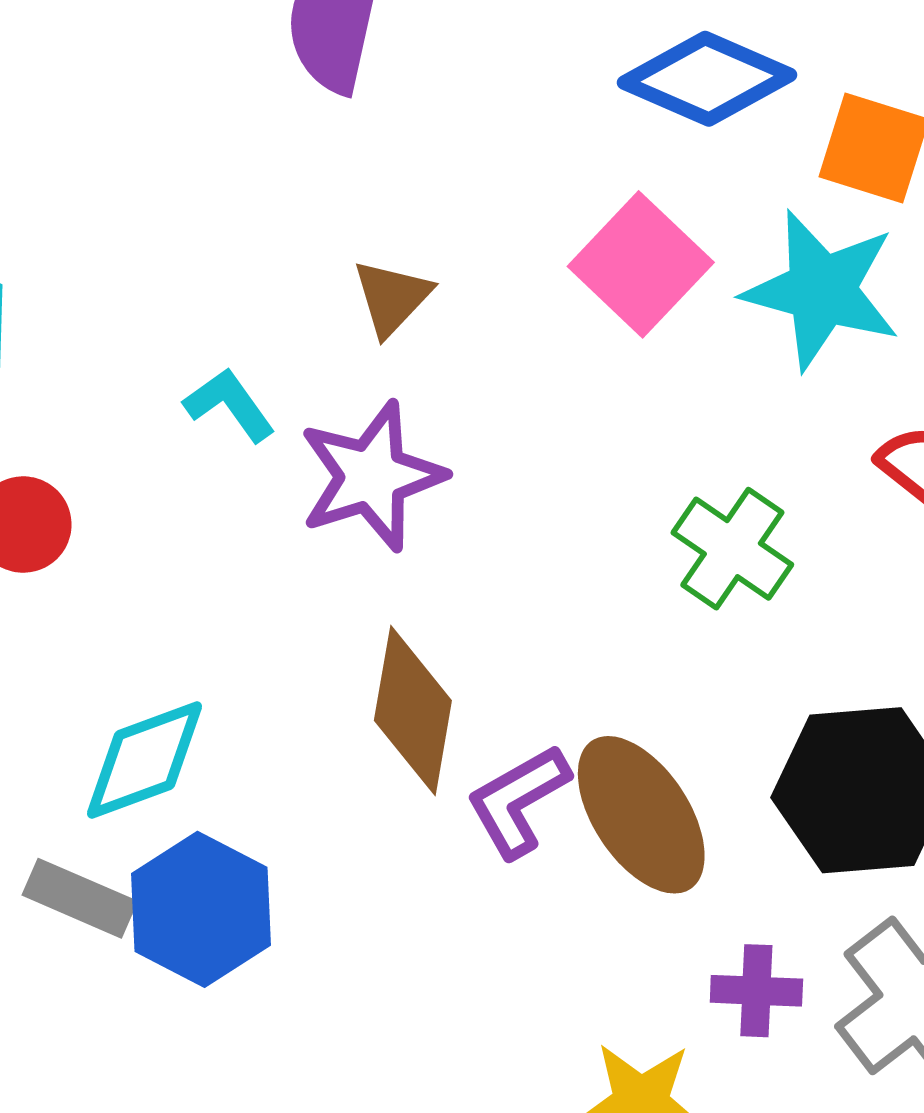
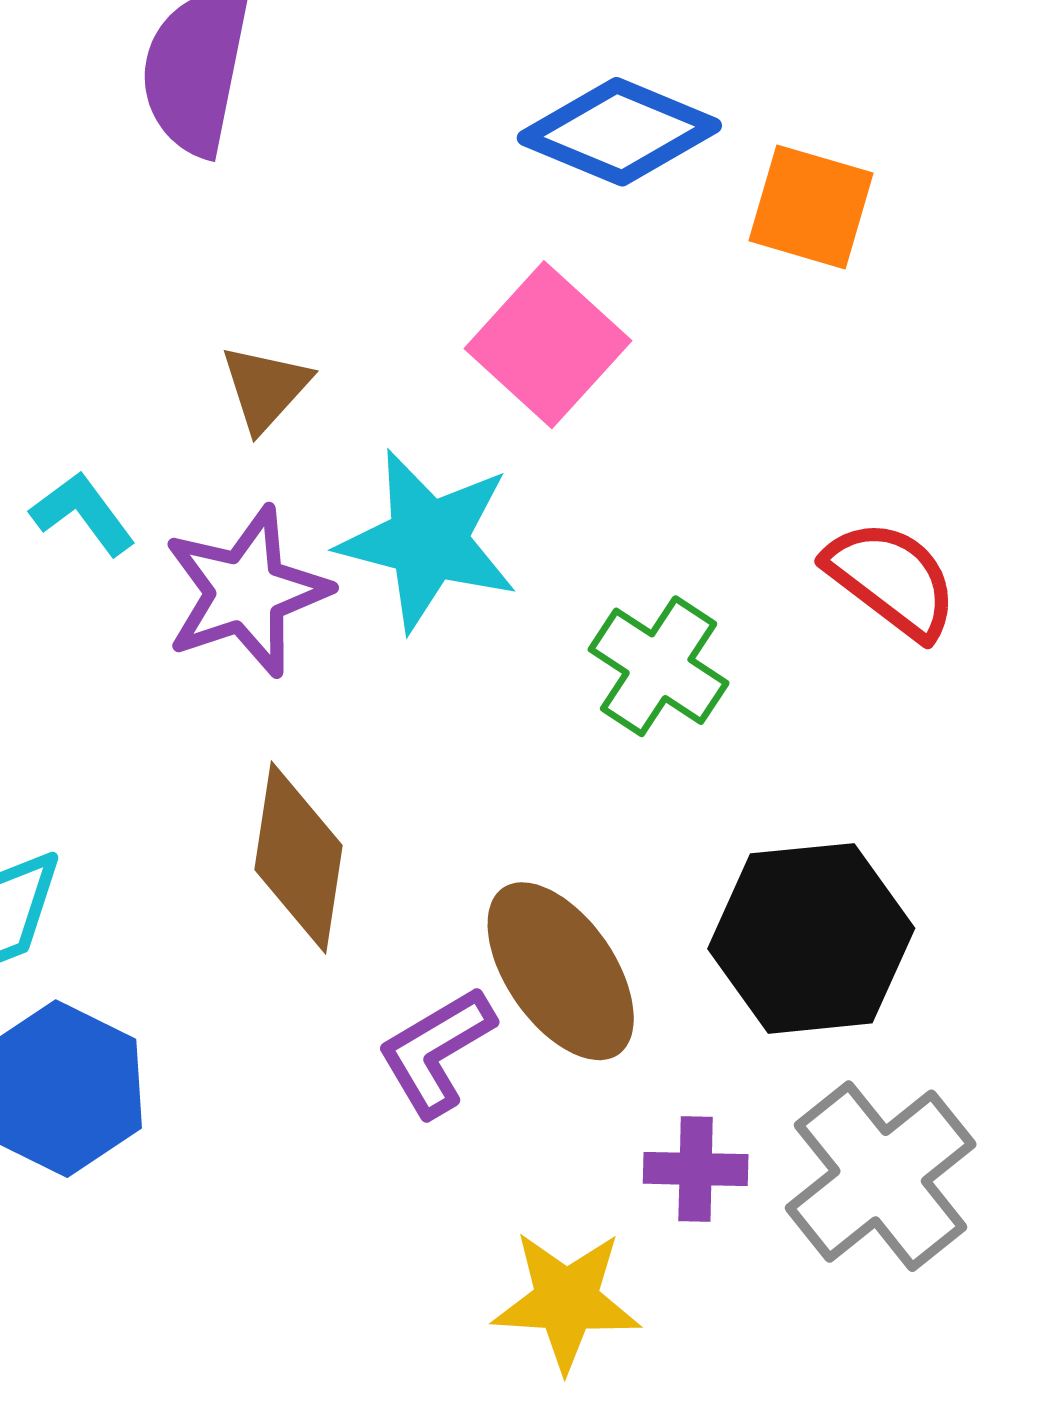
cyan star: (822, 290) -> (428, 540), moved
purple L-shape: (518, 801) -> (436, 1051), moved

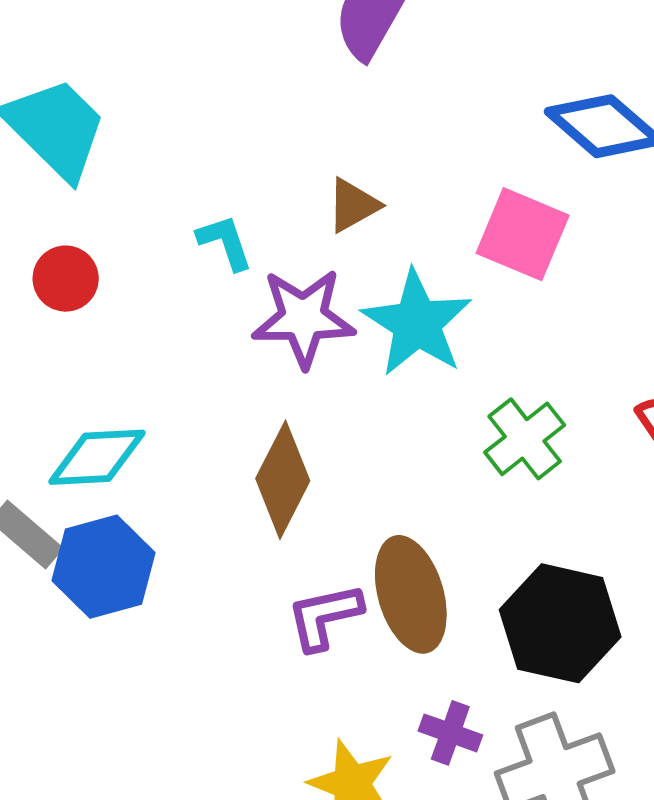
pink square: (548, 345) -> (523, 234), turned -38

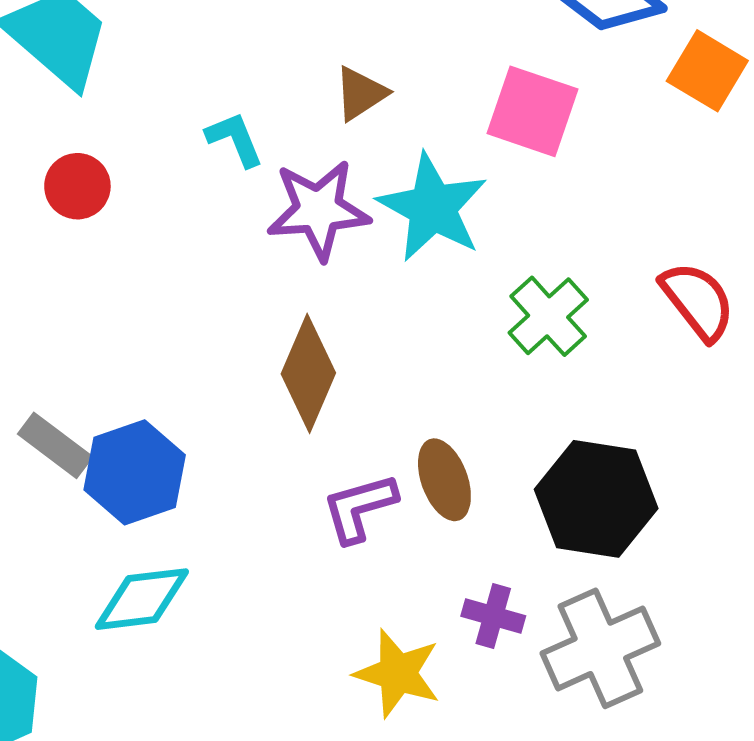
cyan diamond: (97, 457) -> (142, 599), moved
brown ellipse: (411, 594) -> (444, 480), size x0.7

